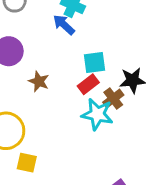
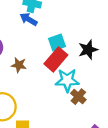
red rectangle: (88, 84) -> (56, 59), size x1.5
brown cross: (113, 99) -> (78, 97), moved

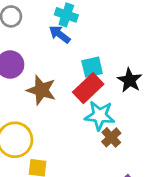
black star: (88, 50) -> (130, 80), turned -30
brown star: (19, 65) -> (41, 90), size x1.5

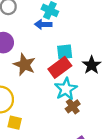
blue arrow: (60, 34) -> (43, 24), turned -42
cyan star: (100, 116) -> (66, 89), turned 30

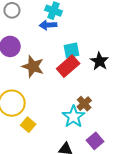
cyan star: (66, 89) -> (74, 117), moved
yellow square: (15, 123) -> (28, 125), turned 32

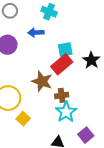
blue arrow: (48, 25) -> (36, 32), moved
brown star: (33, 66) -> (42, 81), moved
brown cross: (84, 104) -> (62, 95), moved, turned 32

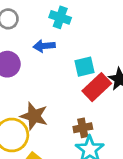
red rectangle: (62, 64) -> (97, 87), moved
brown star: (42, 81) -> (34, 116), moved

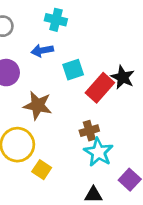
cyan square: (84, 67) -> (73, 70), moved
brown star: (34, 116) -> (38, 105), moved

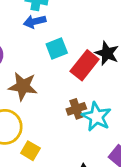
blue arrow: (42, 50) -> (35, 22), moved
cyan star: (98, 152) -> (96, 117), moved

